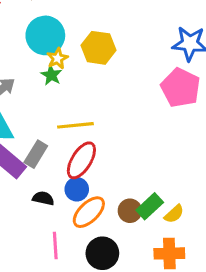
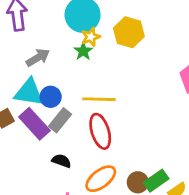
red ellipse: (81, 160) -> (100, 131), turned -56
blue circle: (77, 189) -> (51, 97), moved

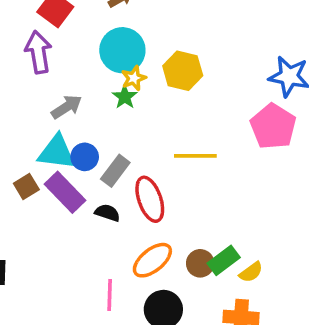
yellow line: (99, 99) -> (195, 156), moved
gray rectangle: (60, 120) -> (115, 171), moved
black semicircle: (61, 161) -> (107, 213), moved

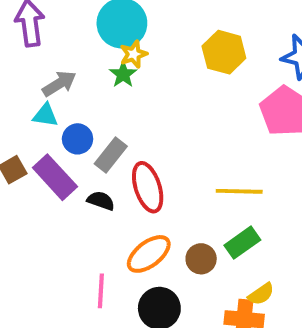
yellow hexagon: (183, 71) -> (224, 52), moved
cyan triangle: (57, 152) -> (45, 115), moved, size x0.6
yellow line: (195, 156) -> (239, 191), moved
green rectangle: (224, 260) -> (242, 243), moved
yellow semicircle: (251, 272) -> (261, 294), moved

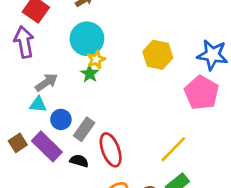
yellow line: (239, 191) -> (173, 149), turned -44

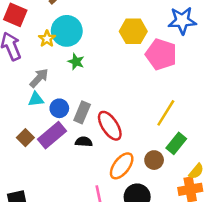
yellow star: (96, 59) -> (47, 39), moved
pink pentagon: (202, 93) -> (161, 54), moved
purple rectangle: (47, 146) -> (52, 135), turned -72

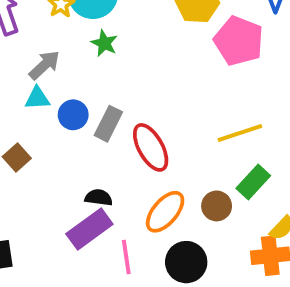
yellow line: (166, 113) -> (240, 133), turned 36
purple rectangle: (52, 135) -> (89, 229), moved
black semicircle: (84, 142) -> (99, 198), moved

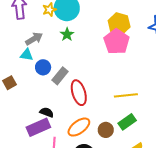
pink pentagon: (239, 41) -> (116, 42), moved

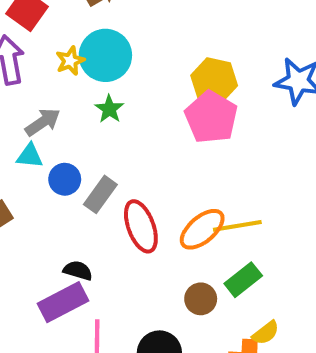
orange ellipse: (79, 127) -> (202, 229), moved

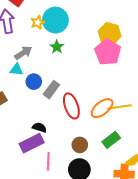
green rectangle: (243, 280) -> (111, 140), moved
brown circle: (201, 299) -> (80, 145), moved

